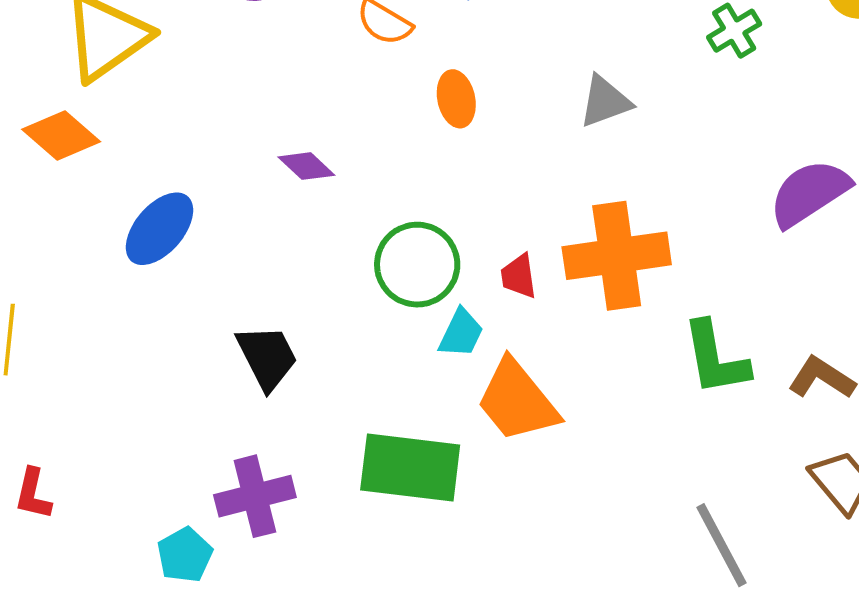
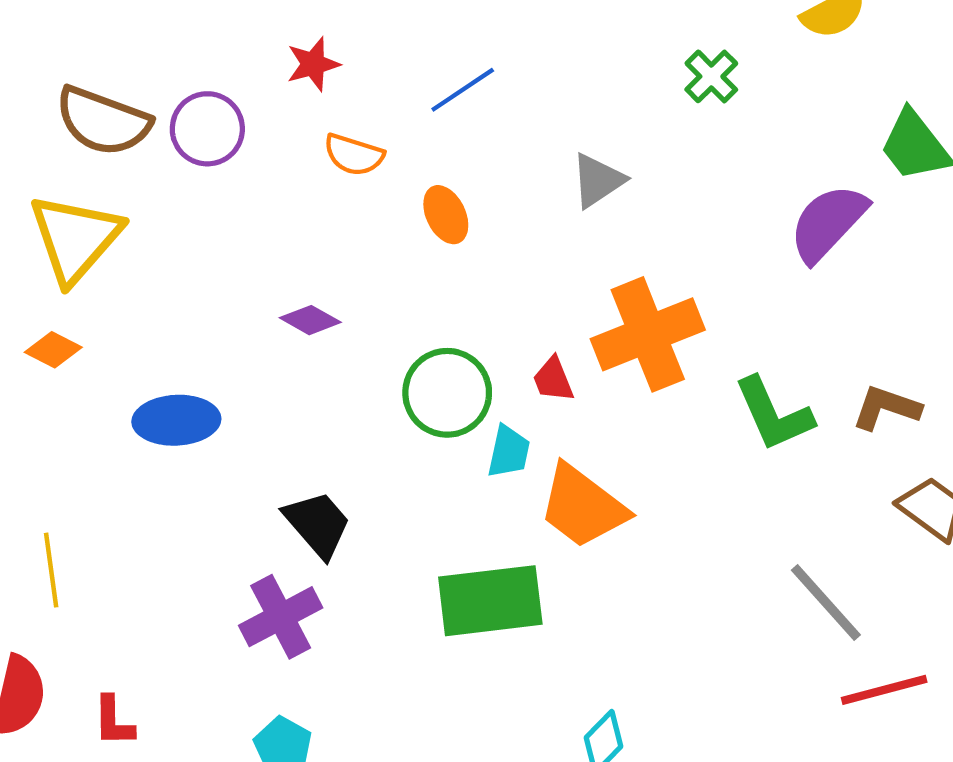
orange diamond: (61, 135) -> (53, 350), size x0.7
blue ellipse: (159, 229) -> (176, 420), turned 60
purple cross: (255, 496) -> (281, 617), moved

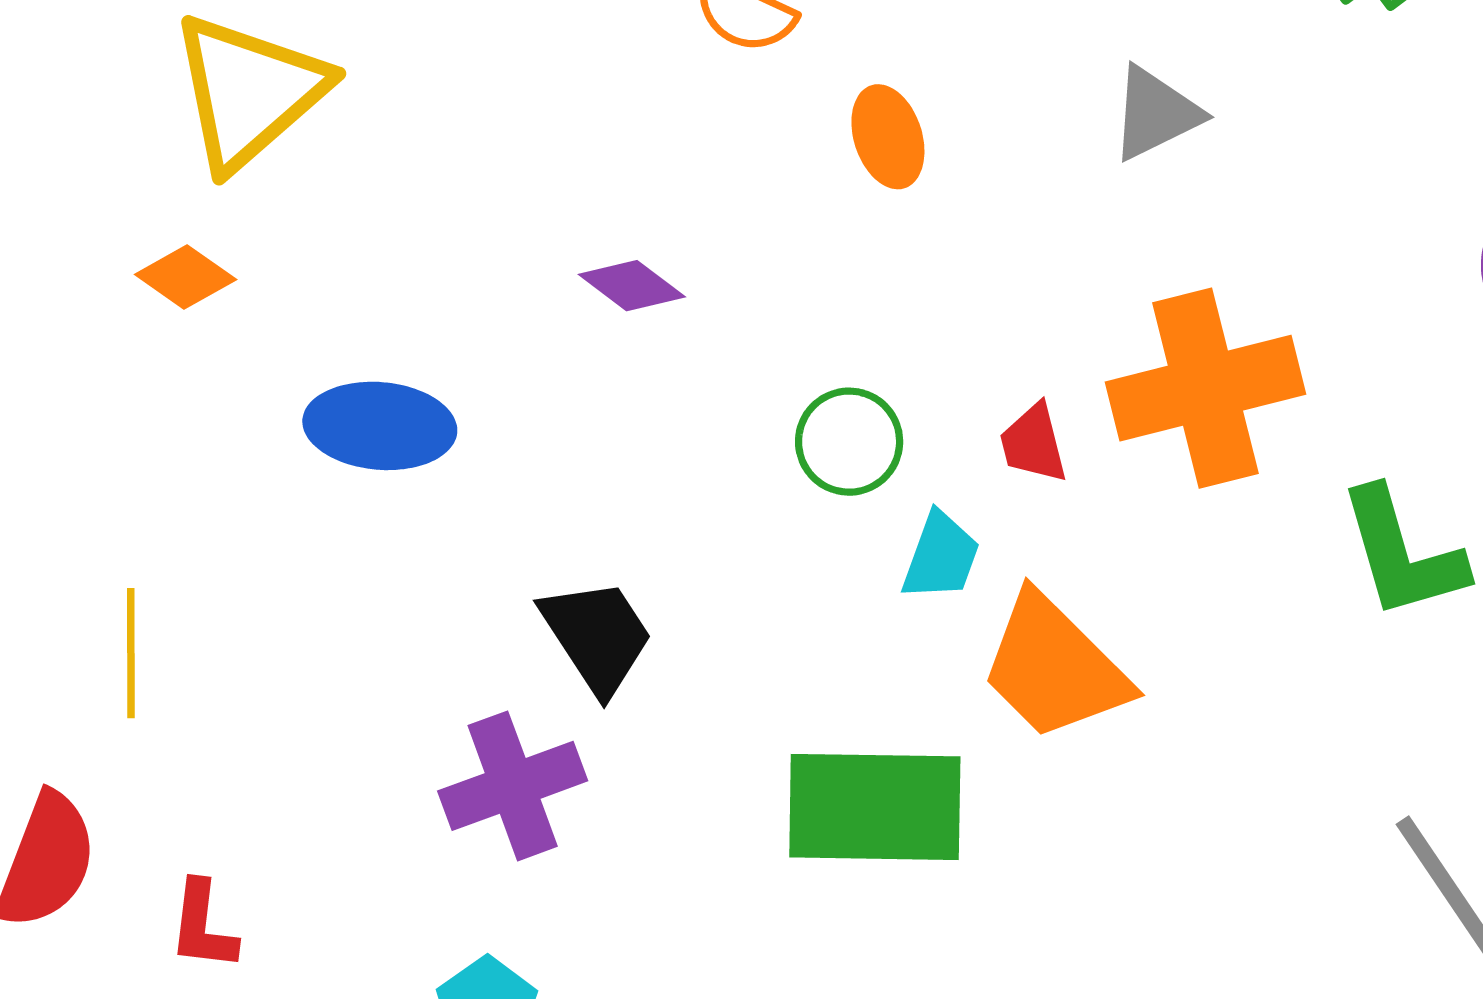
green circle: (447, 393) -> (849, 442), size x0.7

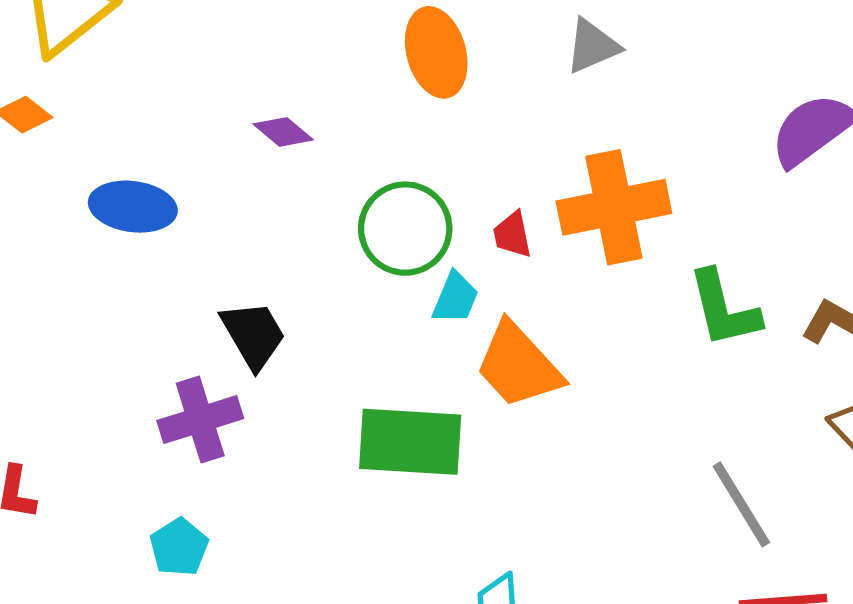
orange ellipse: (888, 137) -> (436, 52), size x1.5
green circle: (849, 442) -> (405, 229), size x1.5

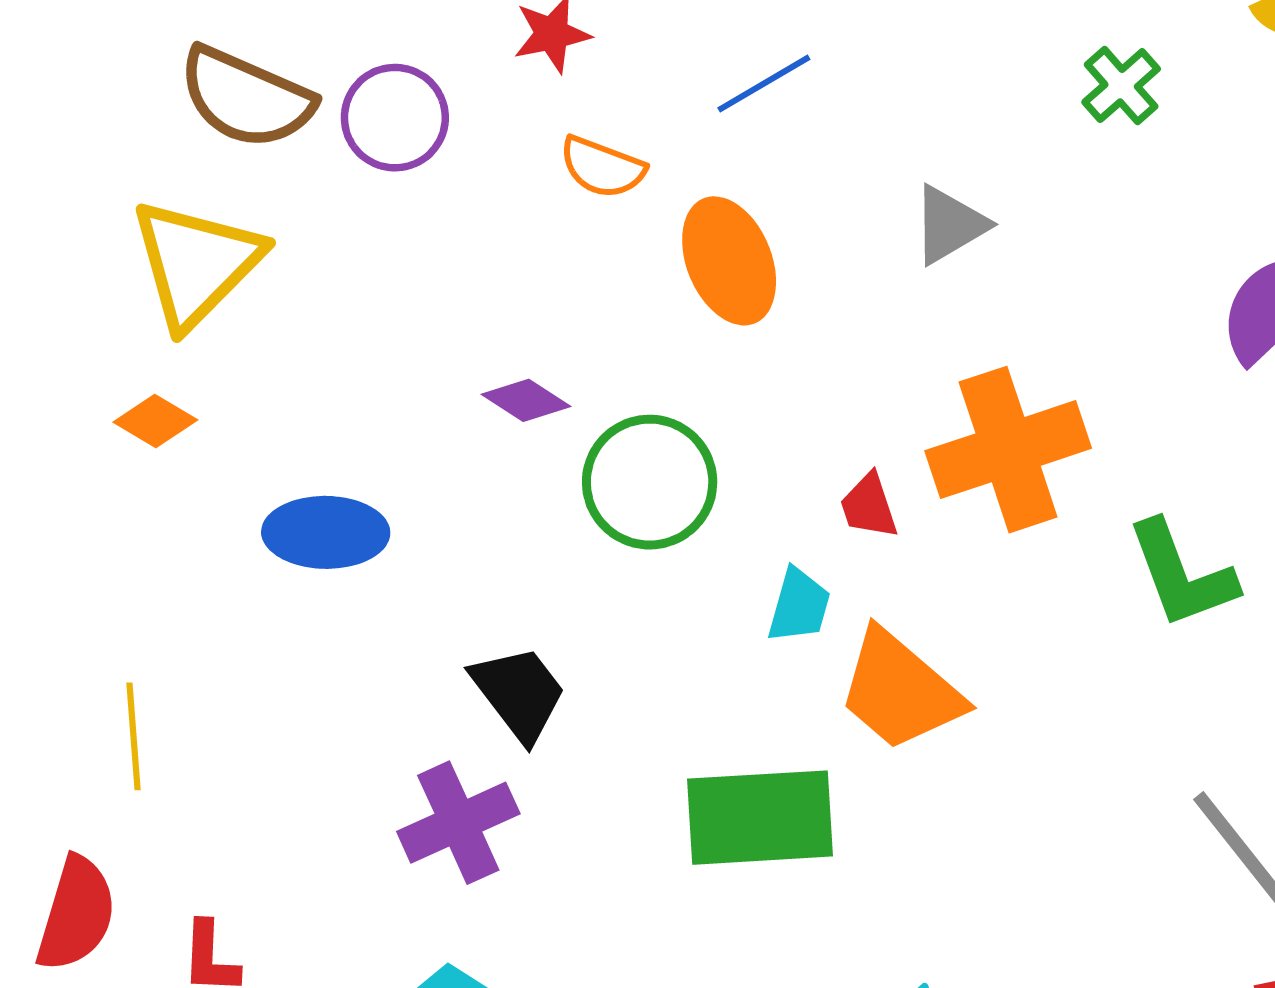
green circle: (405, 229) -> (650, 482), moved

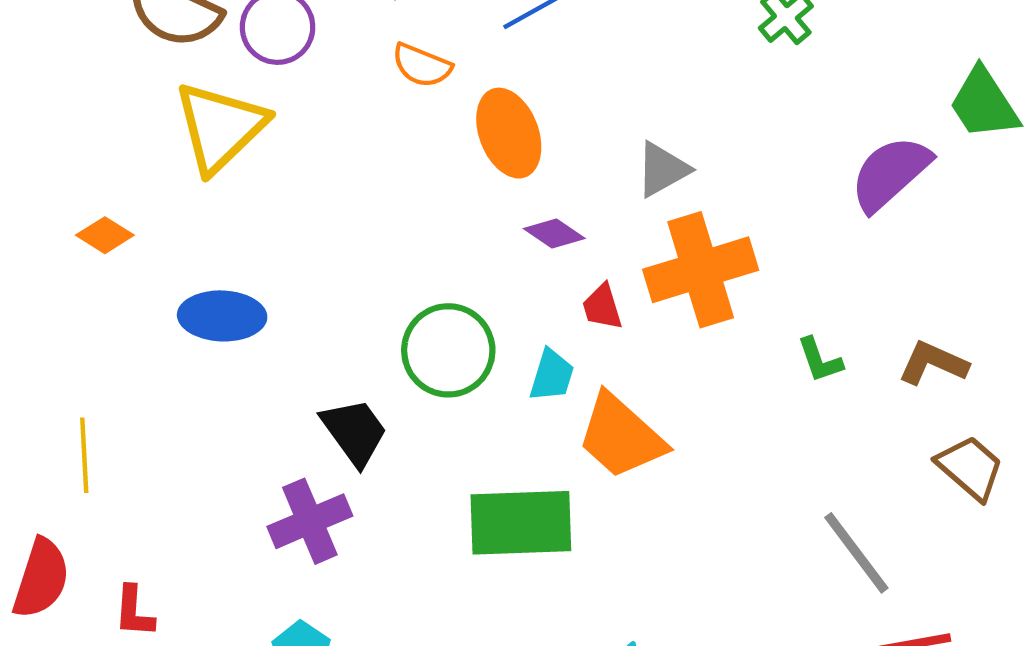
gray triangle: (949, 225) -> (662, 169), moved
yellow triangle: (196, 263) -> (220, 127), moved
purple diamond: (526, 400) -> (554, 234), moved
green circle: (650, 482) -> (448, 350), moved
green L-shape: (1182, 574) -> (820, 360), size x0.6

